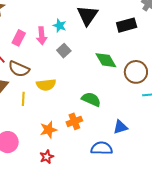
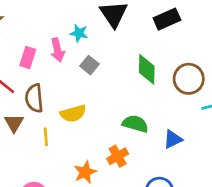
green diamond: (106, 60) -> (147, 69), turned 40
brown semicircle: (19, 69) -> (34, 98), turned 70
blue triangle: (120, 127) -> (173, 139), moved

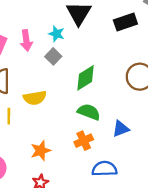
cyan star: (79, 33) -> (57, 34), moved
green diamond: (147, 69) -> (85, 78), moved, turned 52
orange cross: (118, 156) -> (84, 141), moved

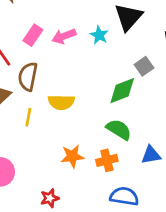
pink arrow: (26, 40) -> (64, 36), turned 66
gray square: (53, 56) -> (144, 66), moved
orange star: (41, 151) -> (72, 156), moved

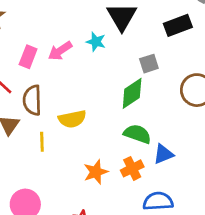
gray square: (144, 66) -> (149, 64), turned 30
blue triangle: (151, 155) -> (163, 154), moved

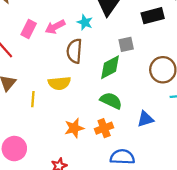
brown semicircle: (32, 100) -> (74, 51), moved
blue triangle: (163, 154) -> (145, 119), moved

